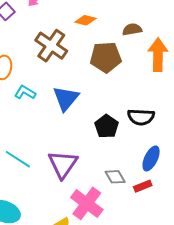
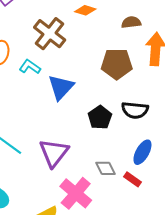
brown pentagon: (106, 57) -> (117, 64), moved
cyan L-shape: (25, 92) -> (30, 67), moved
red rectangle: (143, 186) -> (133, 179), turned 54

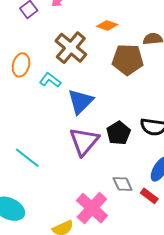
brown pentagon: (117, 64) -> (128, 60), moved
purple triangle: (54, 153) -> (84, 141), moved

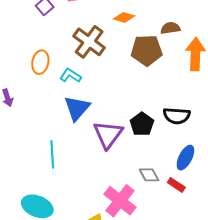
blue triangle: (81, 101) -> (77, 108), moved
cyan line: (27, 158) -> (52, 154), turned 52

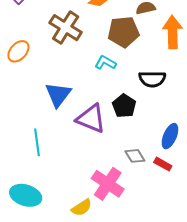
orange ellipse: (40, 62) -> (18, 51), turned 35
cyan L-shape: (70, 76) -> (105, 63), moved
black semicircle: (177, 116) -> (152, 79), moved
purple triangle: (108, 135) -> (91, 119), turned -40

